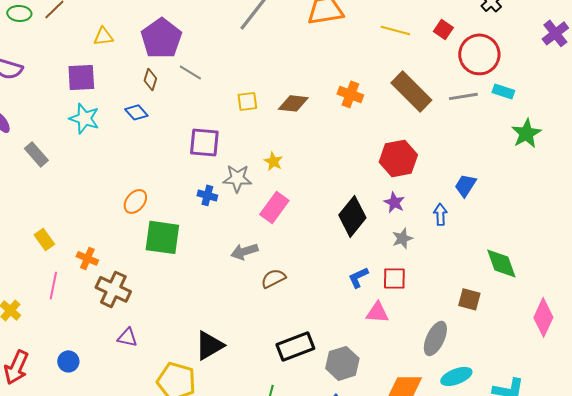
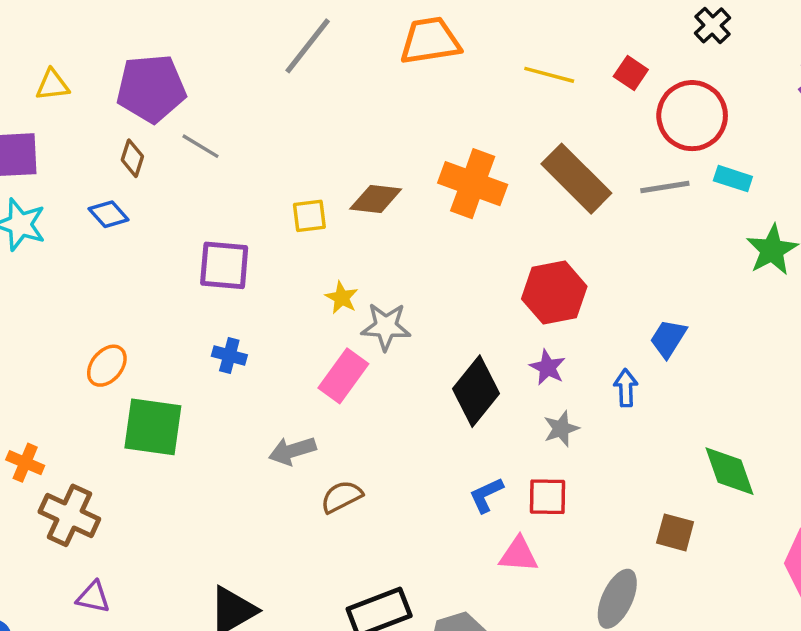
purple pentagon: (161, 38) -> (151, 88), turned 30
orange cross: (350, 94) -> (473, 184), size x1.5
yellow square: (247, 101) -> (309, 216), moved
gray star: (237, 178) -> (386, 327), moved

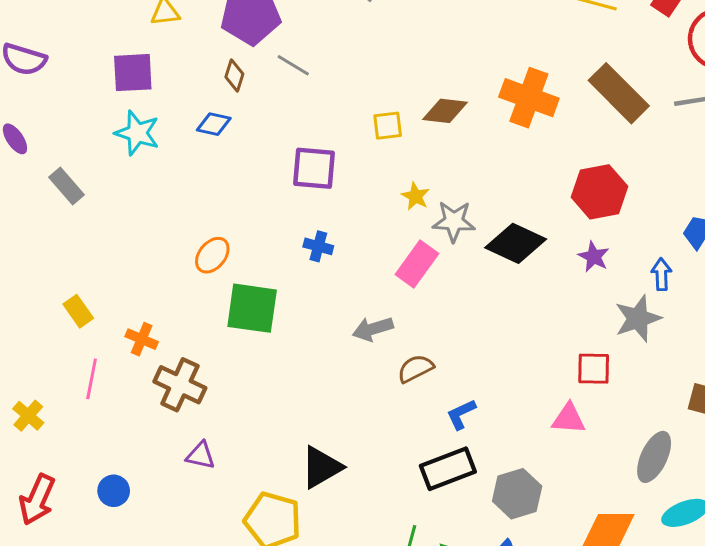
blue diamond: (109, 214) -> (214, 124), turned -36
black diamond: (476, 391) -> (516, 243), moved, turned 76
gray star: (561, 429) -> (638, 319), moved, size x1.5
blue L-shape: (486, 495) -> (461, 414), moved

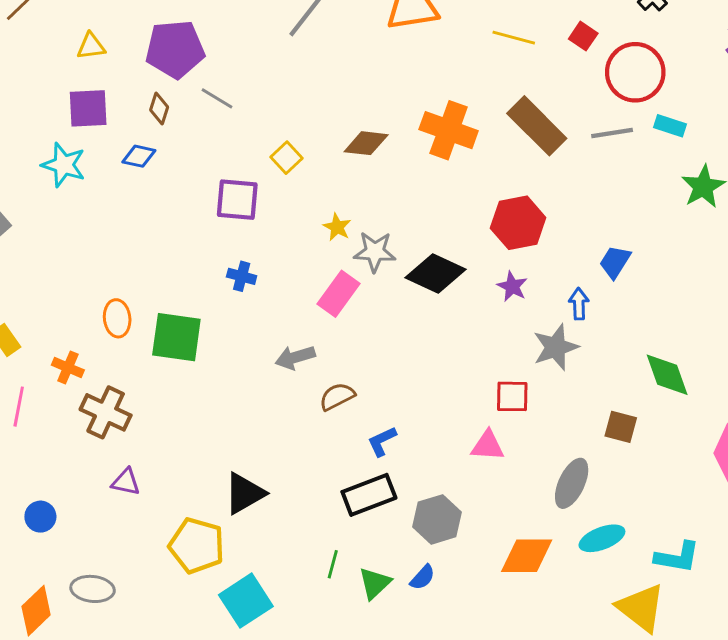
purple square: (133, 73) -> (88, 108), moved
yellow square: (388, 126) -> (286, 158), moved, turned -36
orange ellipse: (212, 255) -> (117, 318), moved, turned -45

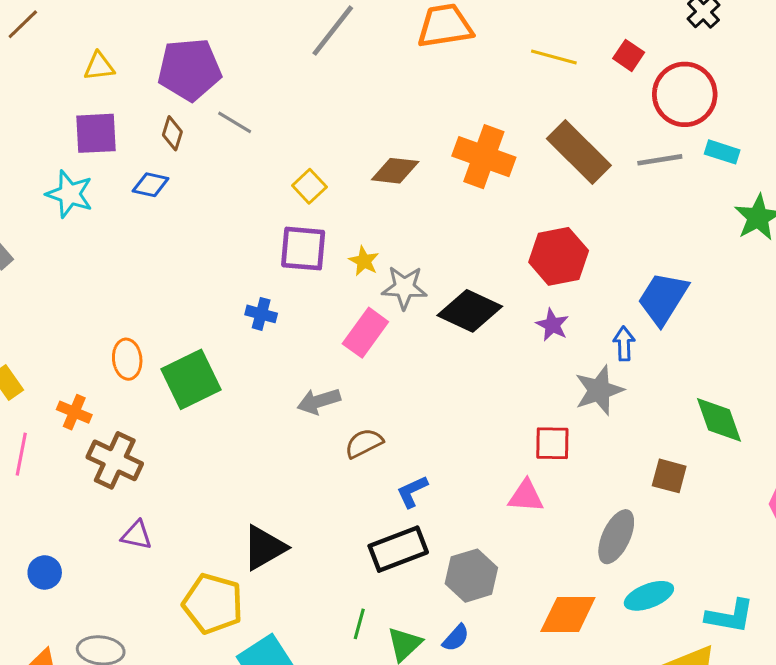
purple square: (237, 200) -> (303, 249), moved
blue trapezoid: (615, 262) -> (663, 298), size x1.5
green square: (176, 337) -> (191, 379), turned -34

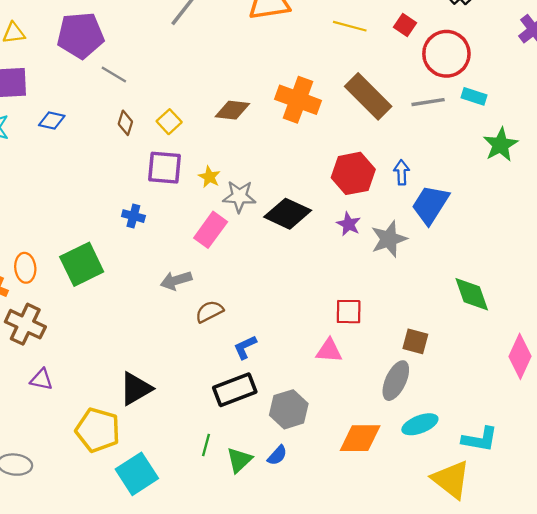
brown diamond: (172, 133) -> (125, 123), moved
blue arrow: (624, 344) -> (402, 172), moved
orange ellipse: (127, 359) -> (25, 268), moved
gray star: (599, 390) -> (389, 239), moved
brown square: (669, 476) -> (415, 341), moved

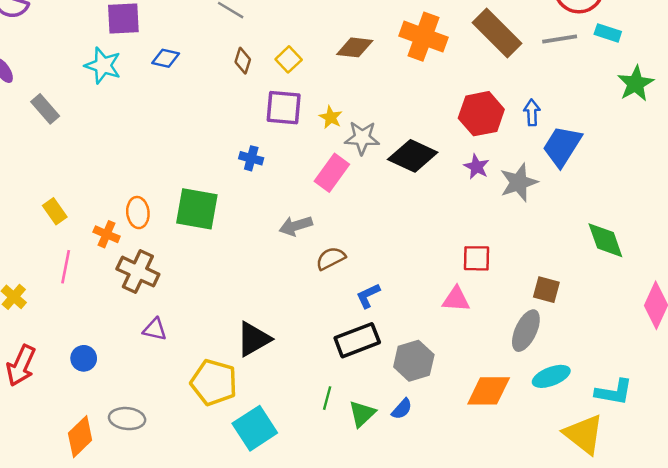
green square: (82, 264) -> (197, 209), turned 36

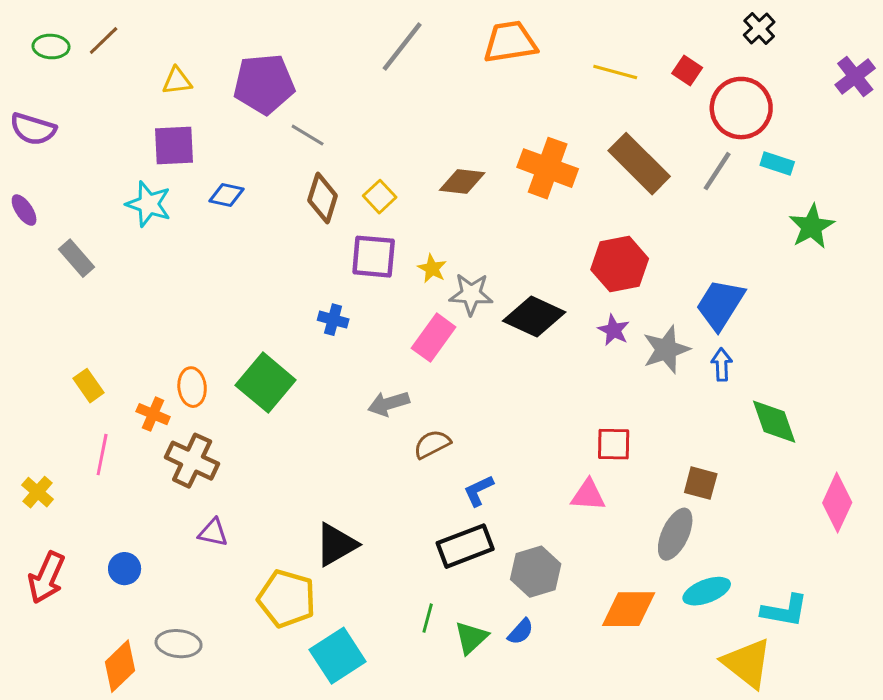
gray line: (560, 39) -> (717, 171), turned -48
brown diamond: (243, 61) -> (323, 198), size x1.5
blue arrow: (532, 112) -> (722, 365), moved
green square: (197, 209) -> (266, 383), turned 30

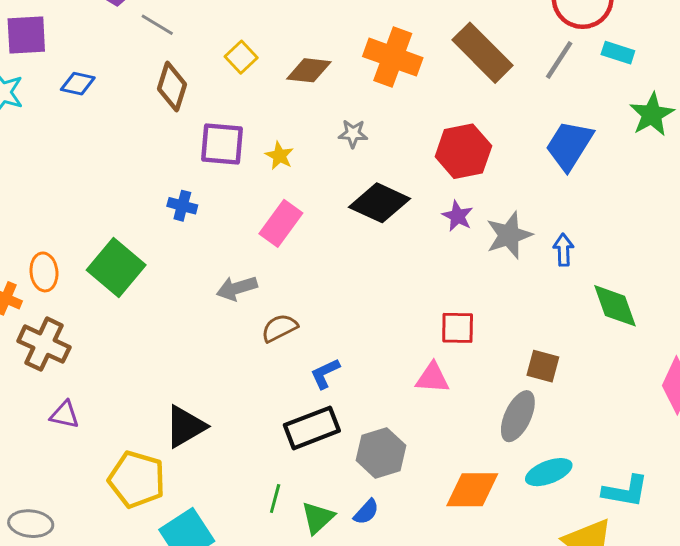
yellow square: (380, 197) -> (241, 57), moved
gray star: (471, 294) -> (353, 134), moved, size x0.7
blue trapezoid: (720, 305) -> (569, 145), moved

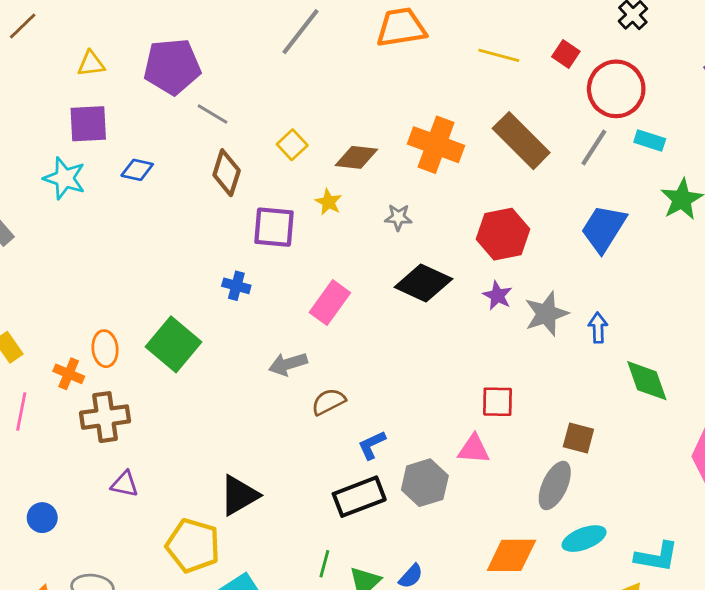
yellow star: (279, 156) -> (328, 202), moved
brown cross: (44, 344) -> (105, 417), turned -33
gray hexagon: (381, 453) -> (425, 483), moved

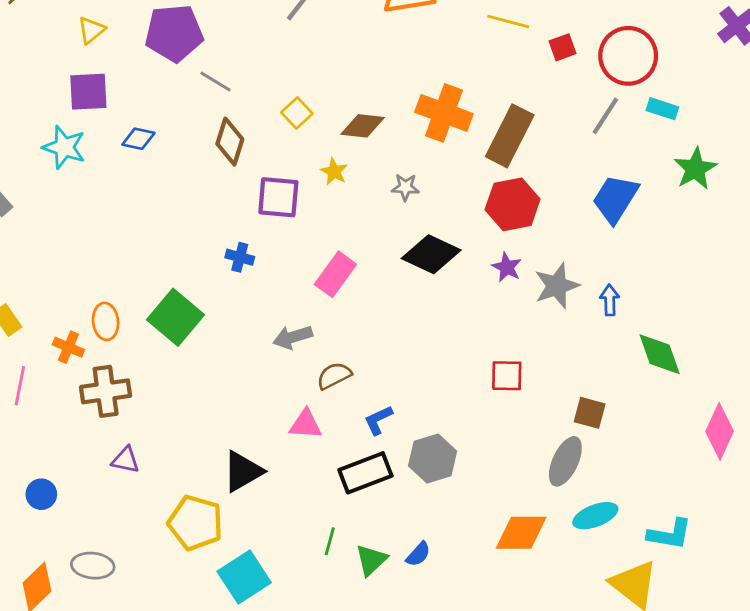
red square: (566, 54) -> (562, 47), moved, turned 36
yellow triangle: (91, 64) -> (91, 30), turned -32
brown rectangle: (521, 141) -> (510, 136), moved, turned 72
pink triangle: (474, 449) -> (305, 424), moved

